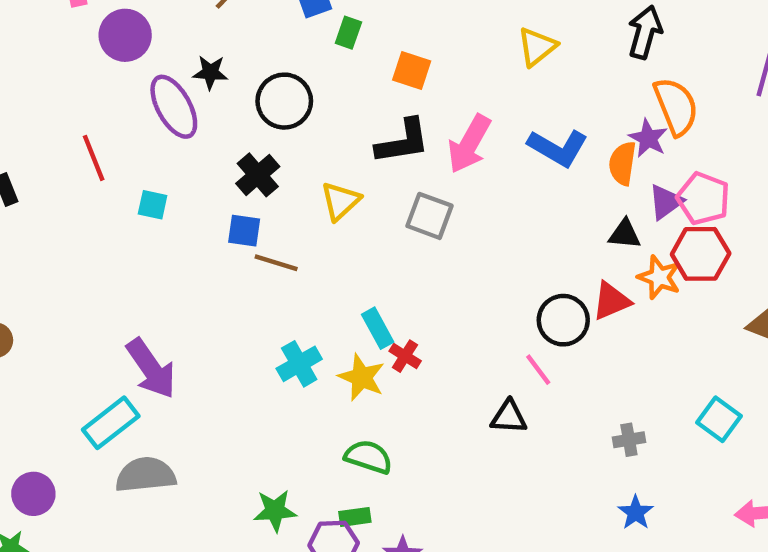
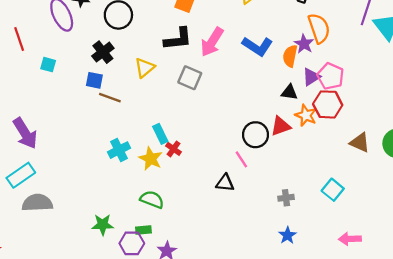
purple arrow: (151, 368) -> (25, 133), moved

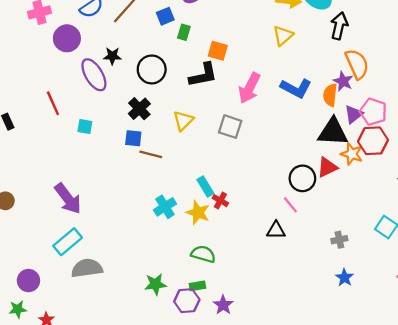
black L-shape: (178, 39) -> (203, 75), moved
black triangle: (289, 92) -> (333, 132), size x1.8

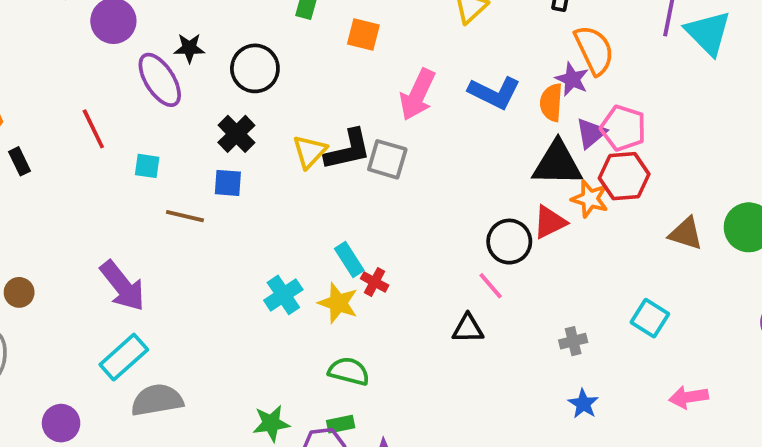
black L-shape: (203, 75) -> (348, 150), moved
brown line: (151, 154) -> (185, 216), moved

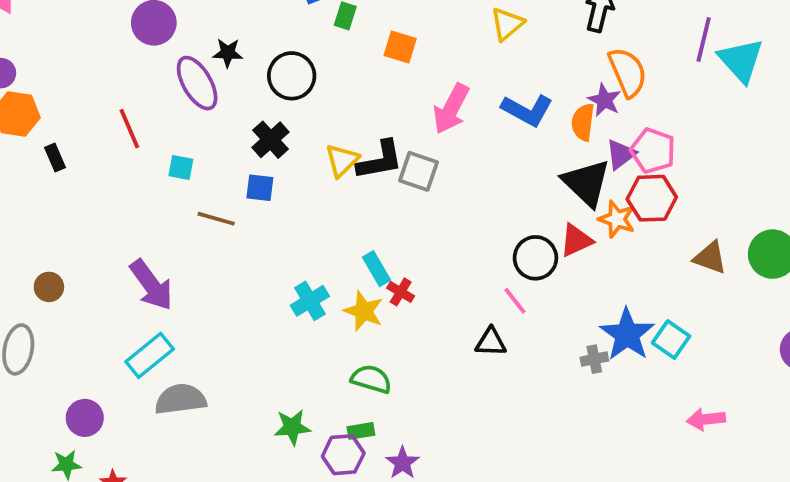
black triangle: (557, 164) -> (586, 183), turned 40
blue star: (583, 404) -> (627, 334), moved, size x1.8

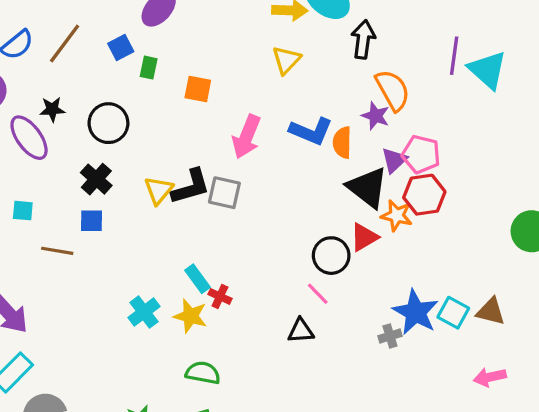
orange semicircle: (583, 122) -> (342, 143), moved
brown triangle: (710, 258) -> (491, 311), moved

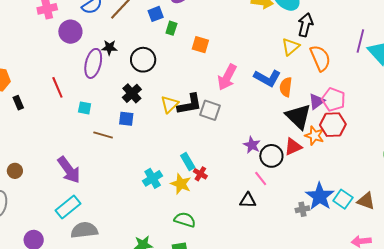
yellow triangle: (286, 60) -> (291, 47), moved
purple star: (376, 116) -> (252, 145), moved
purple ellipse: (29, 138) -> (93, 63), turned 44

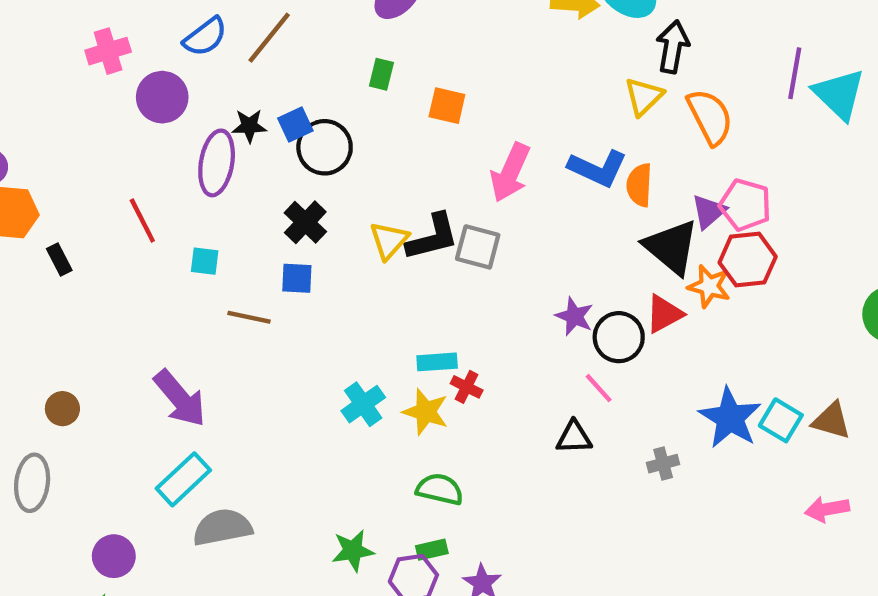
blue square: (156, 14) -> (295, 125), moved
cyan rectangle: (188, 161) -> (437, 362), turned -60
gray cross: (302, 209) -> (663, 464), moved

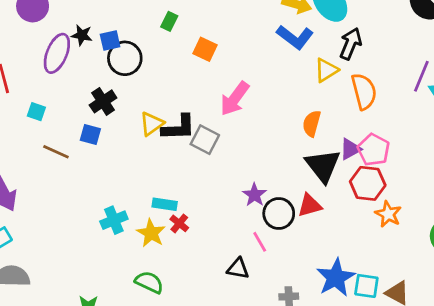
blue L-shape: (598, 168) -> (295, 37), moved
orange star: (709, 286) -> (388, 214), moved
cyan square: (781, 420) -> (366, 286), turned -35

